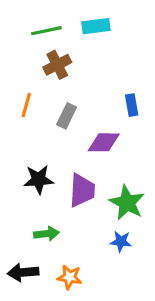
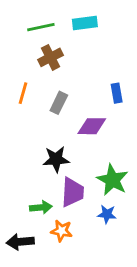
black star: (39, 179) -> (56, 159), moved
purple trapezoid: (82, 190) -> (73, 192), moved
orange star: (70, 277) -> (62, 231), moved

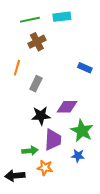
blue rectangle: (117, 93) -> (85, 68), turned -56
gray rectangle: (59, 103) -> (36, 84), moved
purple diamond: (92, 126) -> (67, 107), moved

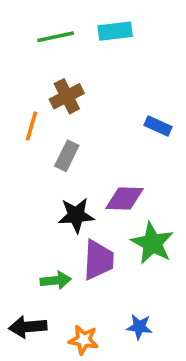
brown cross: (37, 42) -> (67, 96), moved
blue star: (78, 156) -> (139, 327), moved
orange star: (45, 168) -> (84, 340), moved

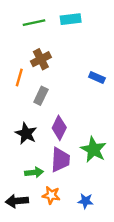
purple diamond: (124, 199) -> (59, 128), moved, turned -65
black star: (76, 215) -> (26, 134), moved, turned 30
orange star: (84, 340) -> (51, 195), moved

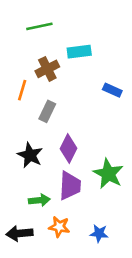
cyan rectangle: (71, 19) -> (79, 52), moved

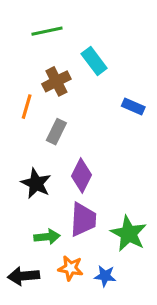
cyan rectangle: (79, 52) -> (94, 61), turned 60
green star: (108, 174) -> (129, 234), moved
blue star: (99, 233) -> (105, 276), moved

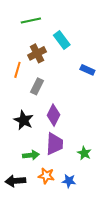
green star: (129, 234) -> (84, 153), size x0.6

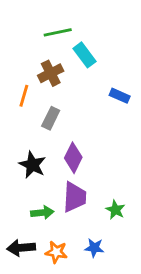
green line: (31, 21) -> (58, 32), moved
orange star: (46, 176) -> (56, 252), moved

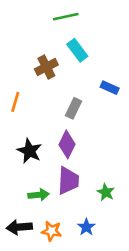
green line: (58, 32) -> (66, 17), moved
orange line: (24, 96) -> (15, 102), moved
gray rectangle: (51, 118) -> (73, 108), moved
blue star: (94, 248) -> (86, 227), turned 30

